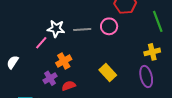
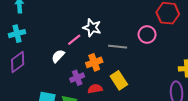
gray line: (82, 29) -> (118, 47), moved
white semicircle: (13, 62) -> (58, 56), moved
yellow rectangle: (108, 73) -> (119, 80), moved

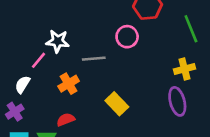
purple cross: (77, 78) -> (15, 112), moved
yellow rectangle: (119, 80) -> (117, 104), moved
red semicircle: (95, 89) -> (66, 120), moved

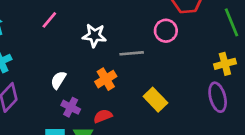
pink line: (38, 60) -> (49, 20), moved
purple cross: (15, 112) -> (71, 107), moved, turned -30

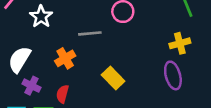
white star: (94, 36) -> (41, 17), moved, turned 30
white semicircle: (58, 80) -> (19, 59), size x1.5
red semicircle: (103, 116) -> (62, 94), turned -54

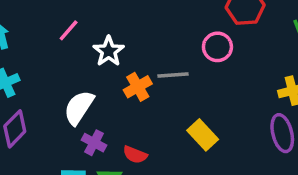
orange cross: (65, 58) -> (138, 87), moved
red semicircle: (62, 94) -> (135, 155), turned -84

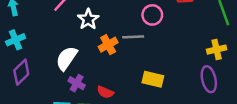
pink circle: (217, 47) -> (152, 15), moved
yellow rectangle: (203, 135) -> (153, 79), turned -35

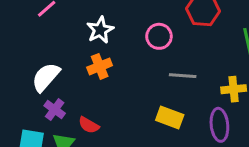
white star: (88, 19) -> (100, 30), moved
gray line: (133, 37) -> (183, 76), moved
yellow rectangle: (153, 79) -> (170, 117), moved

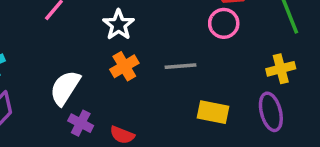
pink circle: (159, 36) -> (224, 23), moved
gray line: (183, 76) -> (180, 66), moved

